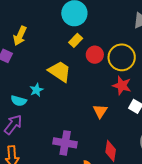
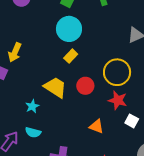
red circle: (95, 55) -> (85, 86), moved
cyan semicircle: (19, 101) -> (33, 132), moved
orange triangle: (100, 111) -> (96, 126), turned -42

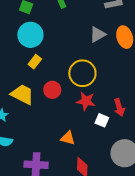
orange triangle: (96, 126) -> (68, 138), moved

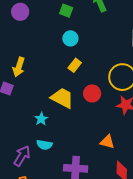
cyan circle: (30, 35) -> (70, 38), size x0.6

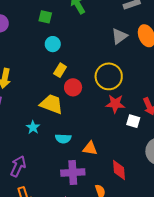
red circle: (92, 93) -> (73, 87), moved
orange triangle: (107, 142) -> (90, 148), moved
cyan semicircle: (44, 145) -> (63, 139), moved

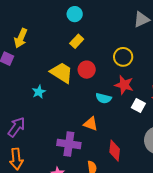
yellow circle: (109, 76) -> (123, 57), size x0.7
red circle: (73, 87) -> (87, 70), moved
cyan semicircle: (63, 139) -> (104, 98), moved

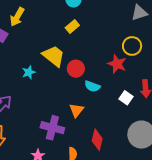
yellow circle: (123, 57) -> (132, 46), moved
red circle: (87, 70) -> (76, 69), moved
red star: (124, 85) -> (117, 64), moved
orange triangle: (91, 124) -> (76, 110), turned 42

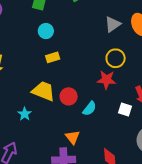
yellow rectangle: (72, 27) -> (53, 57), turned 40
cyan semicircle: (92, 86) -> (89, 109), turned -56
orange triangle: (76, 110) -> (72, 137), moved

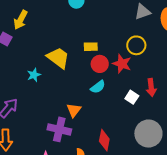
yellow rectangle: (53, 57) -> (91, 47), moved
red circle: (69, 96) -> (100, 64), moved

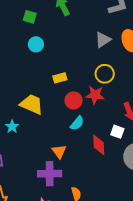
yellow rectangle: (91, 47) -> (60, 78), moved
white square: (132, 97) -> (117, 132), moved
red diamond: (104, 140) -> (99, 145), moved

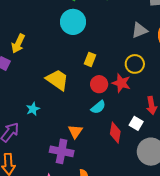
cyan circle: (36, 44) -> (73, 22), size x1.6
yellow rectangle: (60, 78) -> (90, 59), turned -64
cyan star: (12, 127) -> (33, 109), moved

